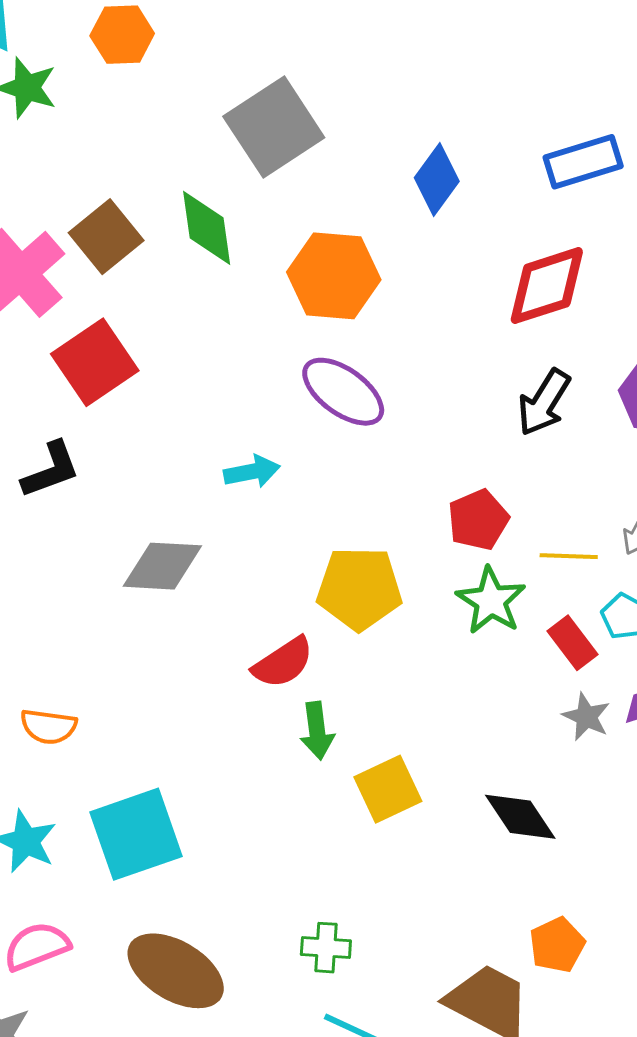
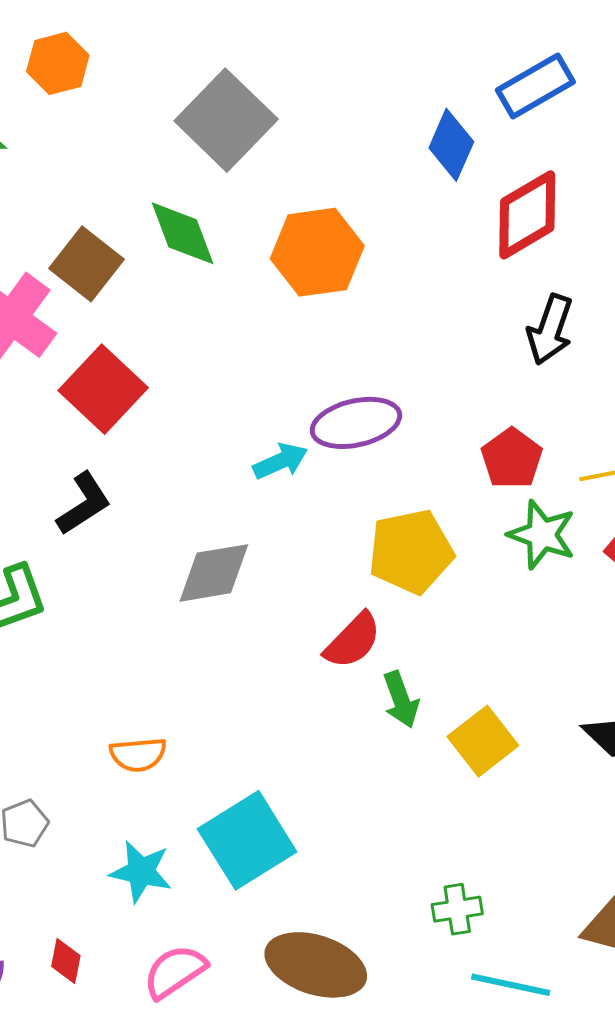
blue diamond: (437, 179) -> (451, 145), moved
purple ellipse: (343, 392) -> (356, 423), moved, turned -36

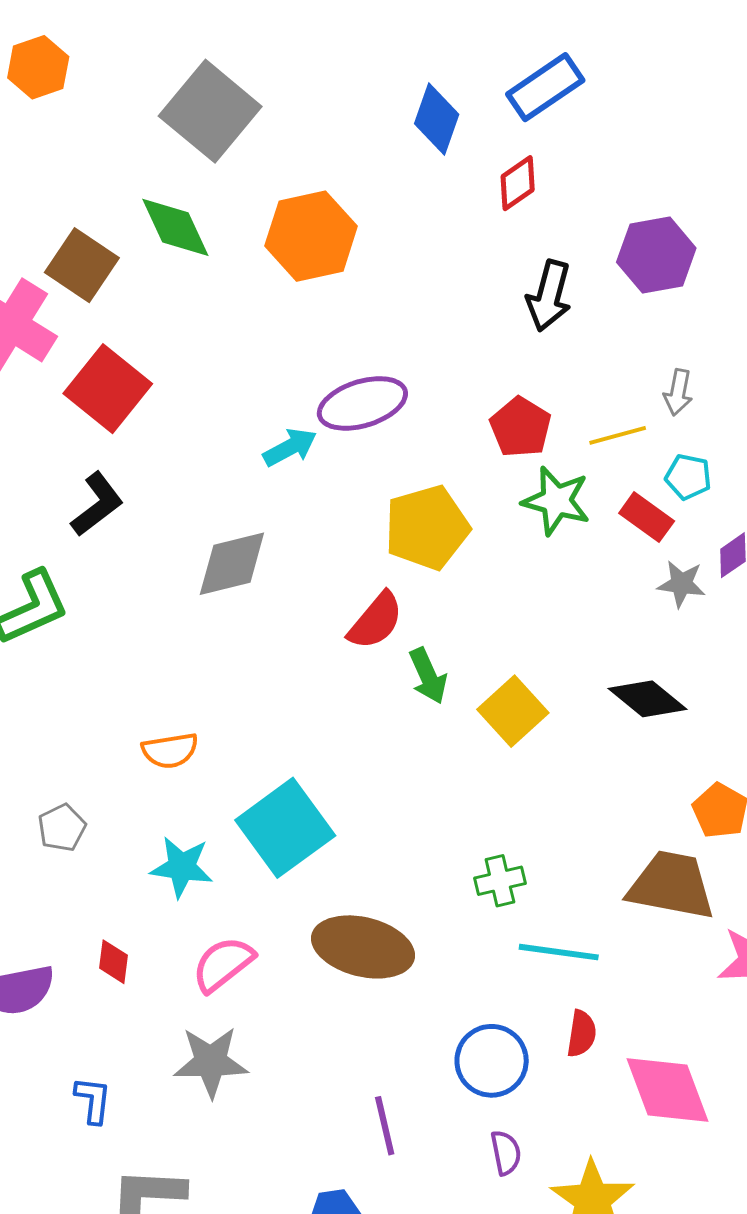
blue rectangle: (535, 86) -> (545, 87), moved
red diamond: (527, 215) -> (518, 183), size x0.6

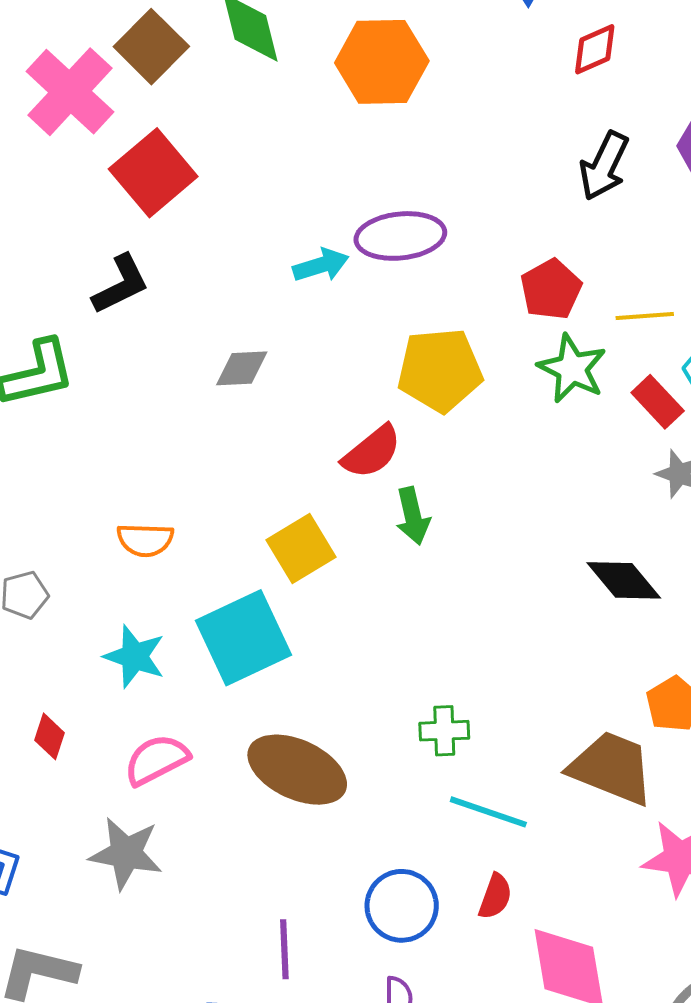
gray diamond: (232, 564) -> (242, 368), size x0.7
yellow square: (513, 711) -> (301, 549), moved

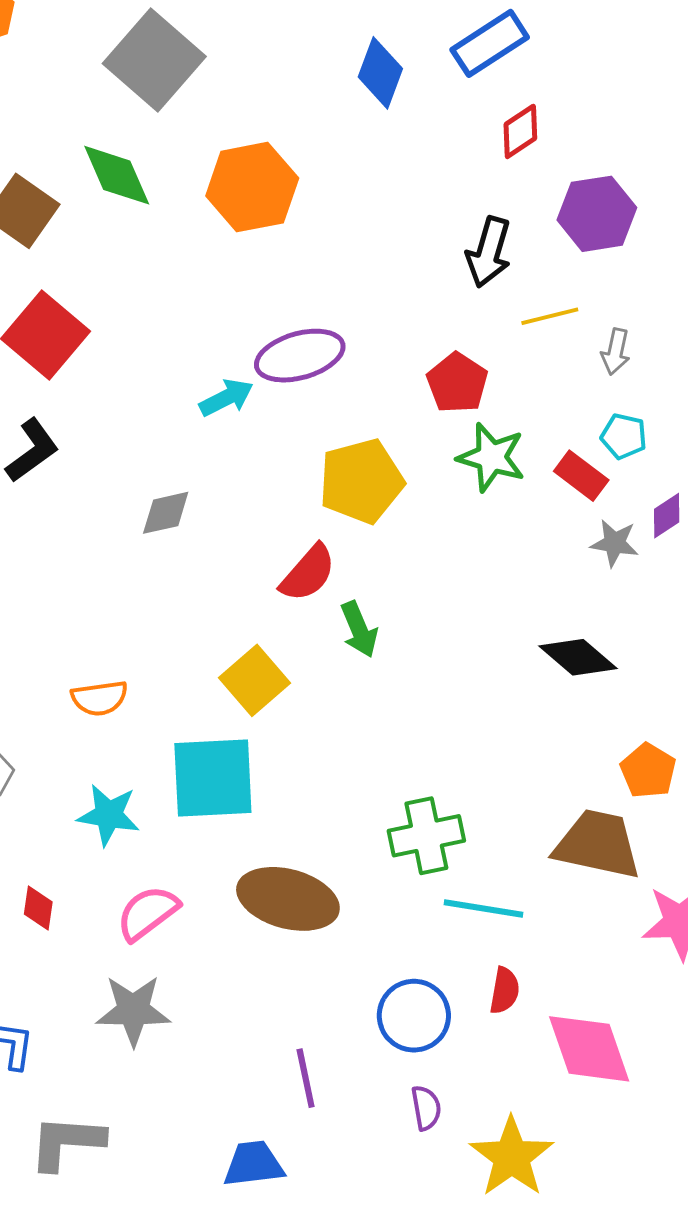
red diamond: (595, 49) -> (520, 131), moved
yellow line: (645, 316) -> (550, 316), moved
cyan square: (244, 638) -> (213, 778), turned 32
green cross: (444, 731) -> (426, 836), size x1.5

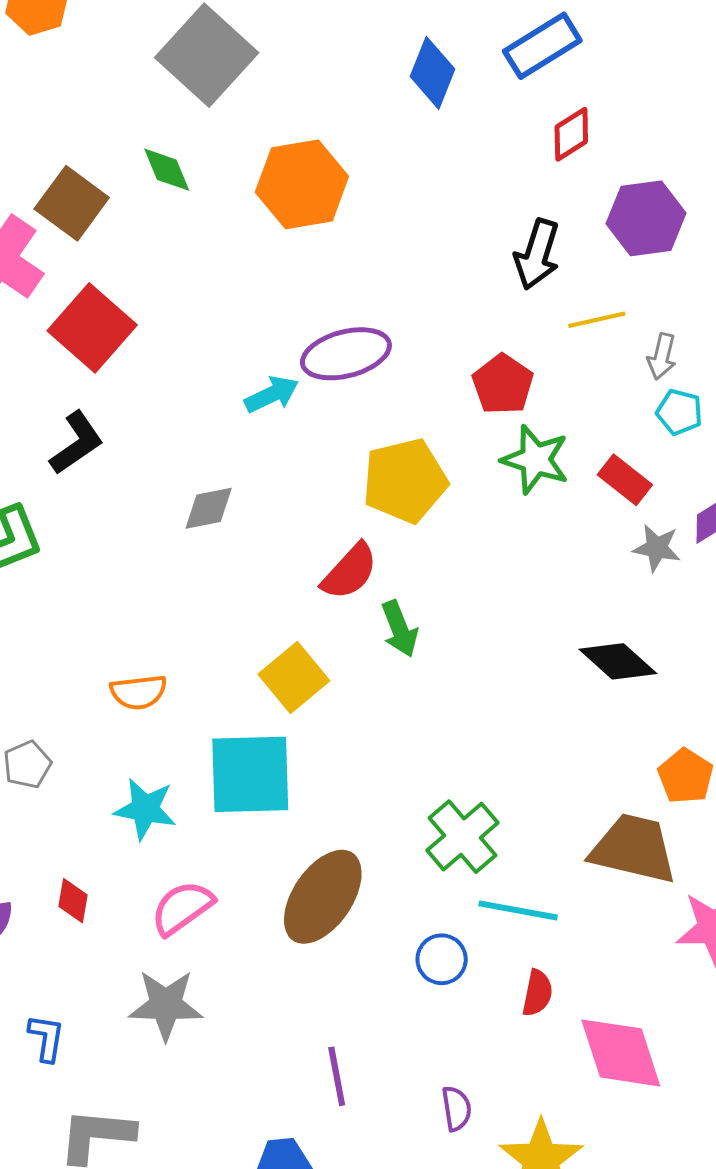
green diamond: (117, 175) -> (167, 170), size x0.7
cyan pentagon: (624, 436) -> (679, 412), moved
green cross: (426, 836) -> (462, 837), turned -30
brown ellipse: (288, 899) -> (323, 897), turned -72
blue circle: (414, 1016) -> (442, 959), moved, size x0.7

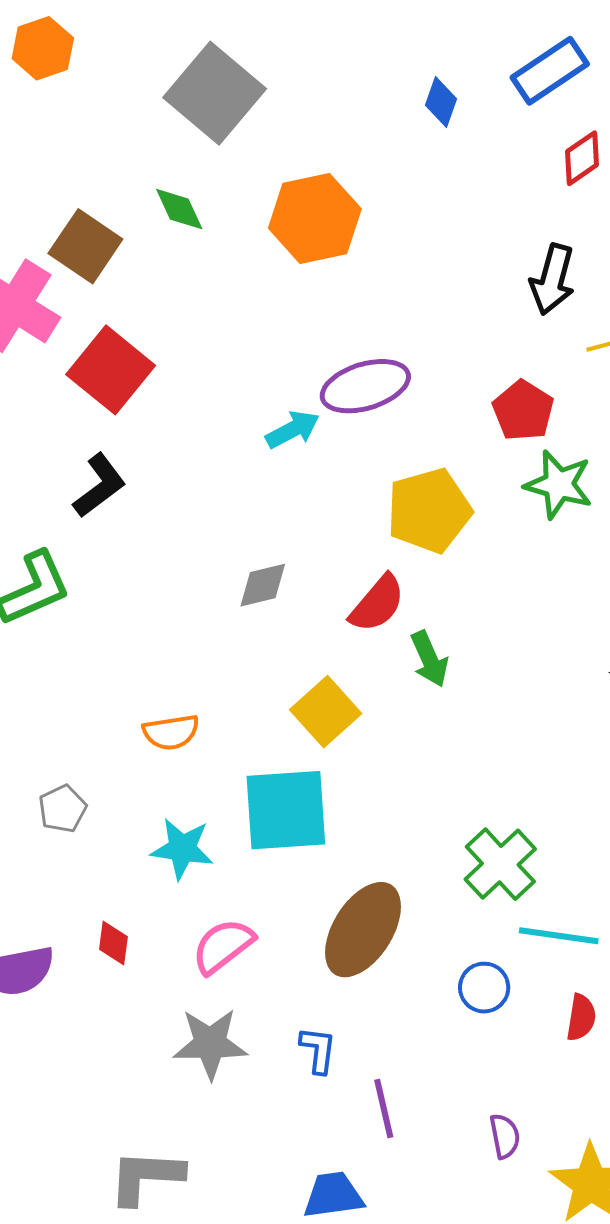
blue diamond: (432, 73) -> (441, 102), size x0.7
gray diamond: (209, 508) -> (263, 585), moved
blue L-shape: (46, 1038) -> (318, 1050), moved

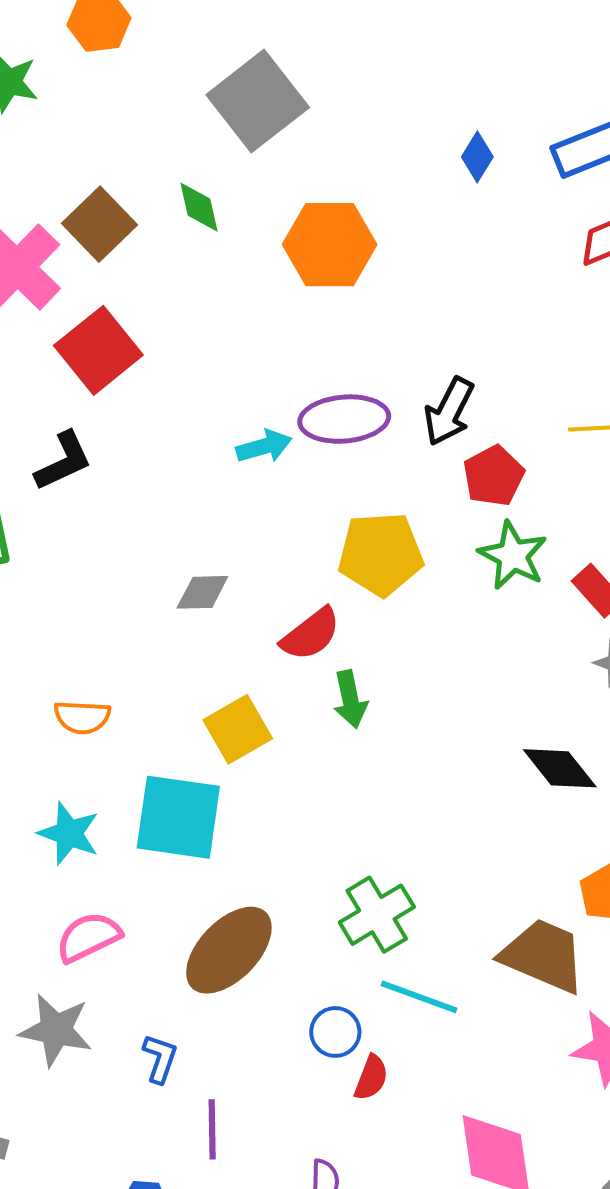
black arrow: (552, 279) -> (449, 412), moved
red semicircle: (581, 1017) -> (371, 1078), moved

